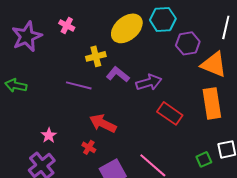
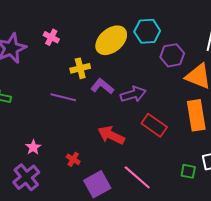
red arrow: (103, 123) -> (111, 135), moved
green square: (204, 159) -> (188, 171), turned 35

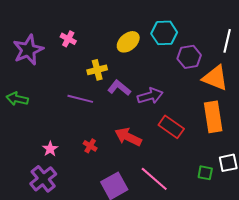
yellow ellipse: (111, 40) -> (128, 42), size x0.7
red cross: (73, 159) -> (90, 146), moved

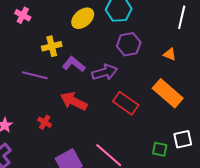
purple hexagon: (189, 57) -> (129, 44), moved
orange triangle: (215, 78) -> (170, 54), size x0.5
orange rectangle: (213, 117) -> (168, 93), turned -40
red arrow: (128, 137) -> (74, 101), moved

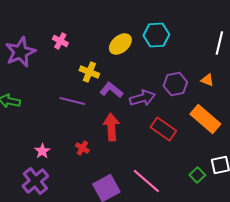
purple hexagon: (129, 44) -> (175, 84), moved
yellow cross: (52, 46) -> (89, 72), turned 36
red arrow: (74, 101) -> (111, 127), turned 60
green square: (160, 149) -> (197, 175), turned 35

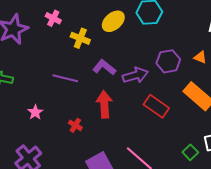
yellow cross: (89, 72) -> (80, 38), moved
pink star: (42, 151) -> (35, 112), moved

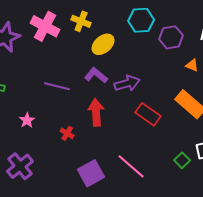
pink cross: (53, 18) -> (45, 26), size x1.8
yellow ellipse: (113, 21) -> (103, 44), moved
yellow cross: (80, 38) -> (81, 21), moved
purple hexagon: (168, 61) -> (171, 37), moved

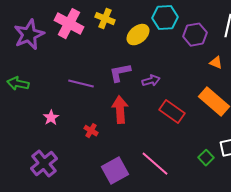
yellow ellipse: (103, 44) -> (138, 35), moved
purple L-shape: (96, 75) -> (120, 73), turned -50
purple arrow: (127, 83) -> (151, 81), size x0.7

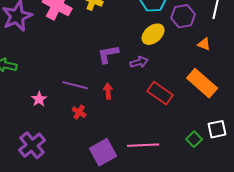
yellow ellipse: (138, 35) -> (153, 34), moved
purple line: (81, 84) -> (75, 85), moved
red arrow: (120, 110) -> (108, 91), size x0.6
pink line: (155, 164) -> (143, 145), turned -44

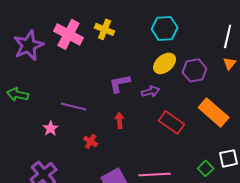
purple hexagon: (183, 16) -> (195, 70), moved
orange triangle: (204, 44) -> (230, 63), moved, turned 48
purple line: (75, 85) -> (74, 106), moved

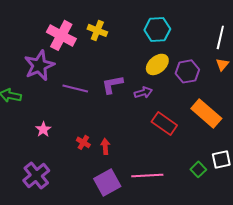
purple star: (29, 45) -> (39, 65), moved
purple line: (74, 106) -> (75, 88), moved
red arrow: (120, 120) -> (105, 146), moved

